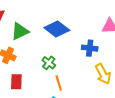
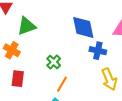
blue diamond: (57, 29) -> (83, 27), moved, turned 35
orange line: (59, 83) -> (62, 84), turned 42

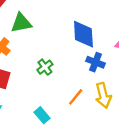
orange line: (62, 84) -> (76, 97), moved

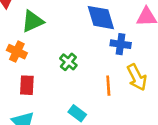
orange line: (76, 97) -> (108, 86), turned -30

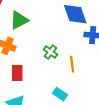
orange line: (108, 86) -> (72, 64), moved

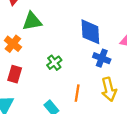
orange line: (72, 64) -> (77, 93), moved

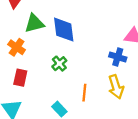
blue diamond: (90, 32) -> (64, 30), moved
blue cross: (102, 58) -> (118, 57), moved

